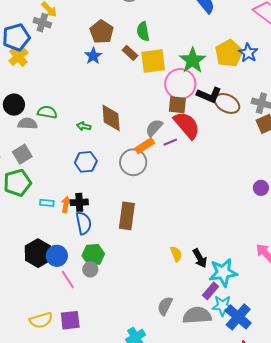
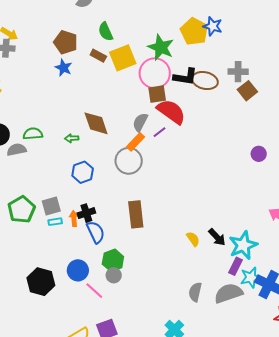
gray square: (22, 154) -> (51, 206), moved, turned 30
black hexagon: (38, 253) -> (41, 282), moved

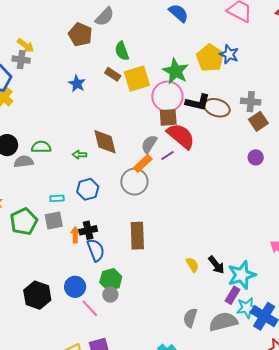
brown pentagon: (66, 42) -> (80, 34), moved
purple circle: (259, 154) -> (256, 157), moved
cyan rectangle: (55, 222) -> (57, 198), moved

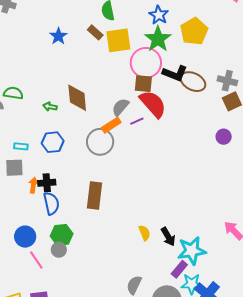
blue star: (229, 54) -> (159, 15), moved

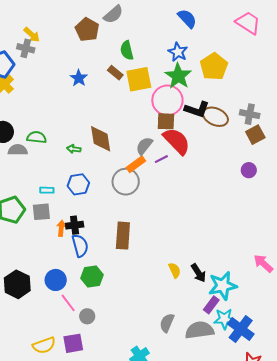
gray circle: (59, 250) -> (87, 316), moved

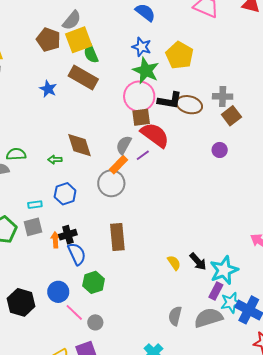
brown rectangle: (115, 73) -> (83, 78), size x1.8
yellow square: (139, 79) -> (79, 40), moved
purple circle: (249, 170) -> (220, 150), moved

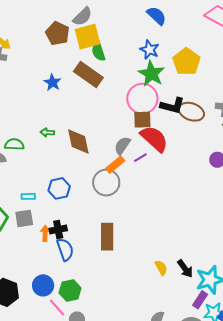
green arrow: (55, 160) -> (47, 132), moved
green hexagon: (94, 282) -> (70, 290), moved

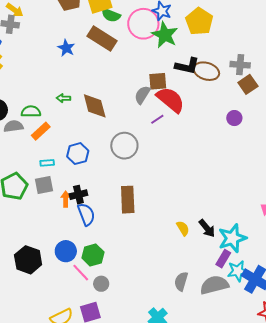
green semicircle: (98, 52) -> (111, 15), turned -48
pink circle: (142, 99) -> (143, 24), moved
gray semicircle: (122, 146) -> (142, 95), moved
orange rectangle: (115, 165) -> (41, 131), moved

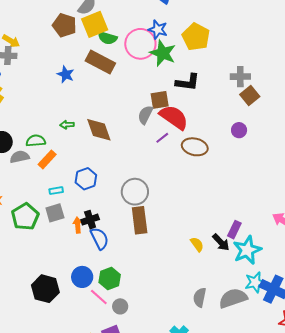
brown ellipse: (206, 71) -> (195, 147), moved
gray circle: (124, 146) -> (135, 192), moved
purple rectangle: (223, 259) -> (234, 230), moved

